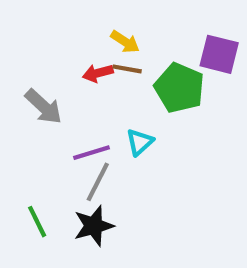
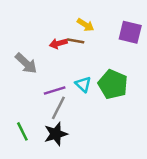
yellow arrow: (125, 42) -> (86, 25), moved
green pentagon: (179, 88) -> (113, 84), moved
cyan triangle: (140, 142) -> (83, 84), turned -35

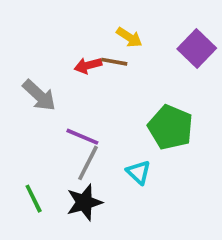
purple square: (130, 32) -> (197, 49), turned 30
cyan triangle: (83, 84) -> (139, 172), moved
purple line: (55, 91) -> (82, 137), turned 40

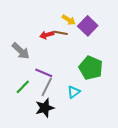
purple square: (197, 49) -> (88, 26), moved
cyan triangle: (139, 172) -> (74, 92), turned 40
green line: (34, 199) -> (23, 87), moved, turned 70

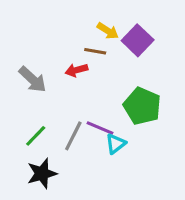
red arrow: (47, 35) -> (76, 70), moved
purple line: (44, 73) -> (100, 128), moved
black star: (45, 108) -> (42, 173), moved

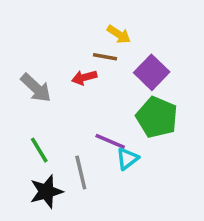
purple square: (138, 40) -> (152, 72), moved
green line: (36, 136) -> (39, 150), turned -75
gray line: (73, 136) -> (81, 172), moved, turned -40

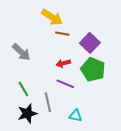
yellow arrow: (119, 34) -> (52, 17), moved, size x1.5
red arrow: (84, 77) -> (63, 63), moved
cyan triangle: (127, 159) -> (76, 116), moved, turned 48

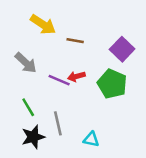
yellow arrow: (52, 17) -> (43, 25), moved
purple square: (90, 43) -> (122, 49), moved
purple line: (65, 84) -> (59, 80), moved

